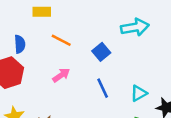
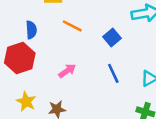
pink arrow: (61, 75) -> (67, 71), moved

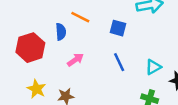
blue semicircle: (31, 30) -> (61, 32), moved
blue square: (112, 38) -> (118, 28), turned -35

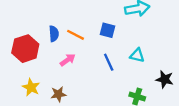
orange line: (80, 17) -> (76, 35), moved
cyan triangle: (153, 67) -> (137, 55), moved, turned 42

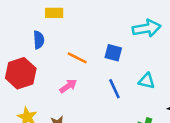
blue semicircle: (54, 34) -> (39, 40), moved

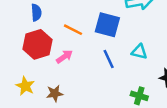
blue square: (113, 53) -> (107, 25), size x1.5
red hexagon: (21, 73) -> (37, 44), moved

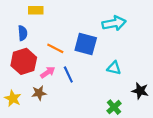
blue line: (109, 59) -> (68, 74), moved
brown star: (55, 93) -> (39, 93), moved
green cross: (139, 96) -> (114, 107), turned 32

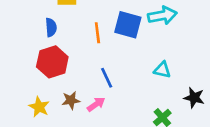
blue square: (86, 44) -> (128, 25), moved
orange line: (55, 48) -> (97, 33), moved, turned 56
pink arrow: (48, 72) -> (96, 104), moved

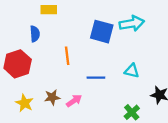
orange line: (97, 33) -> (67, 56), moved
red hexagon: (52, 62) -> (18, 64), moved
blue line: (107, 78) -> (96, 78), moved, turned -66

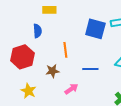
brown star: (52, 97) -> (52, 71), moved

